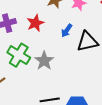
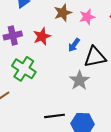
gray star: (44, 61) -> (79, 80), moved

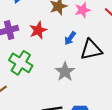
gray star: (79, 80) -> (65, 72), moved

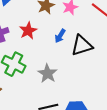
gray star: (65, 72) -> (47, 73), moved

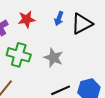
red star: (28, 31) -> (27, 19), turned 30

